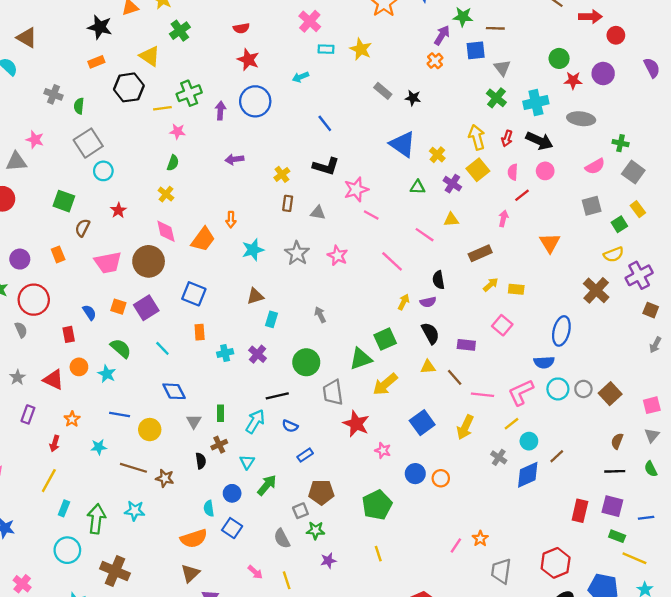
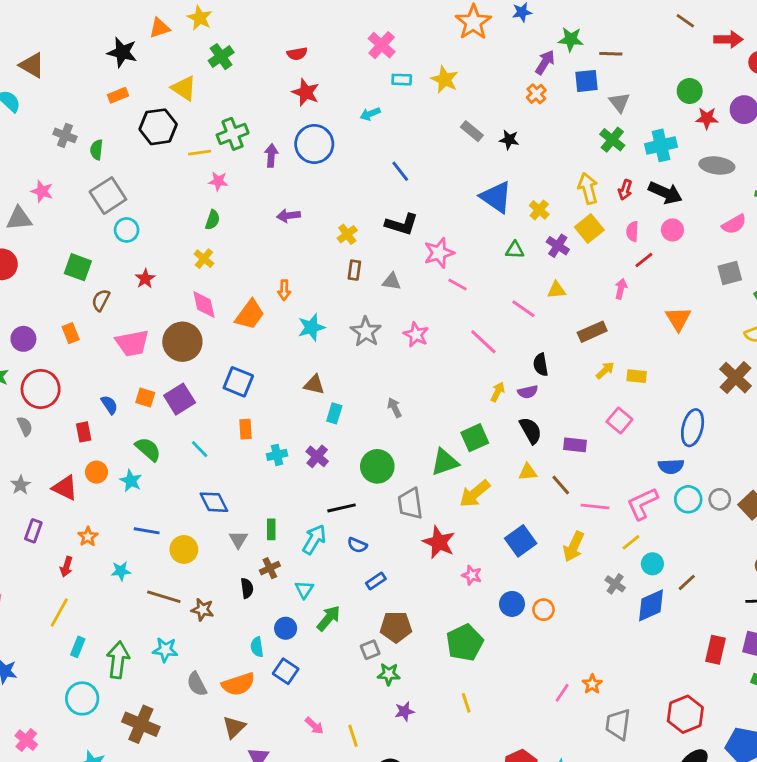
brown triangle: (255, 296) -> (314, 385), turned 30
gray semicircle: (282, 539) -> (197, 684), moved

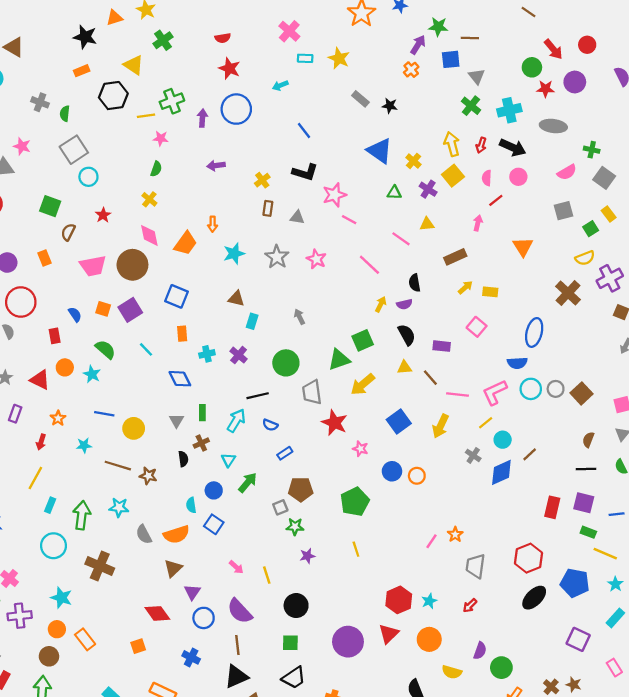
red arrow: (728, 39) -> (553, 49), moved, turned 50
blue diamond: (214, 502) -> (180, 379), moved

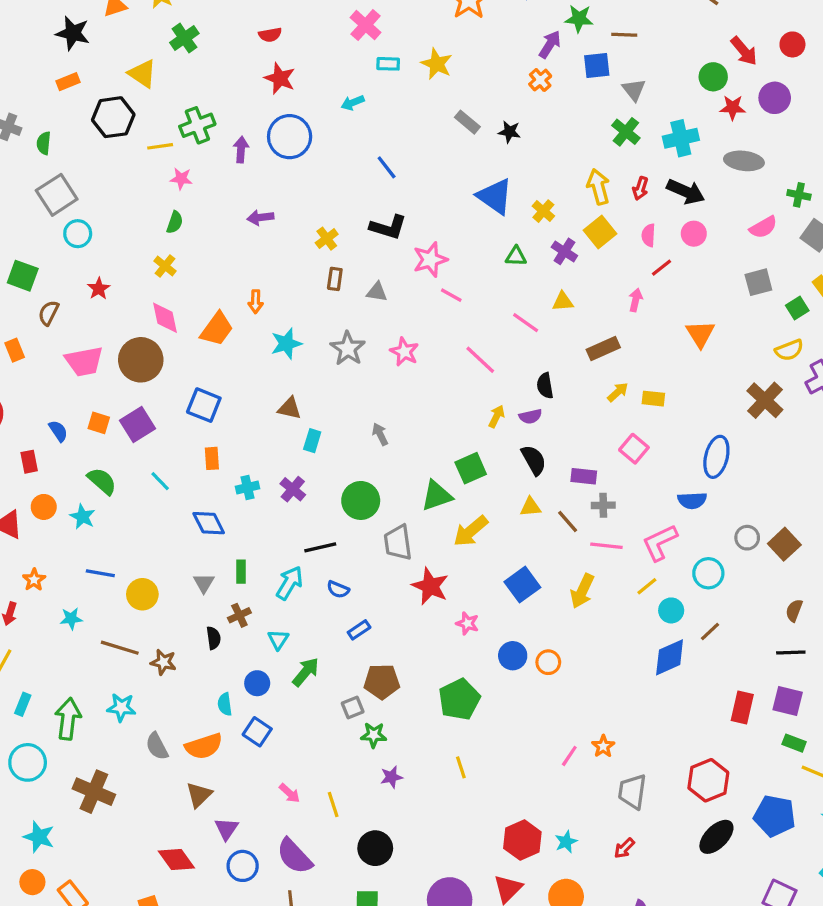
cyan circle: (531, 389) -> (708, 573), moved
gray cross: (473, 455) -> (603, 505), moved, turned -35

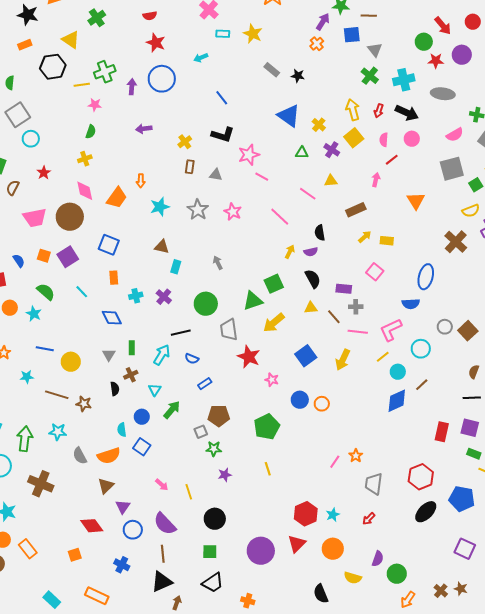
yellow cross: (165, 266) -> (85, 159), turned 32
gray square: (758, 282) -> (452, 169), size x1.4

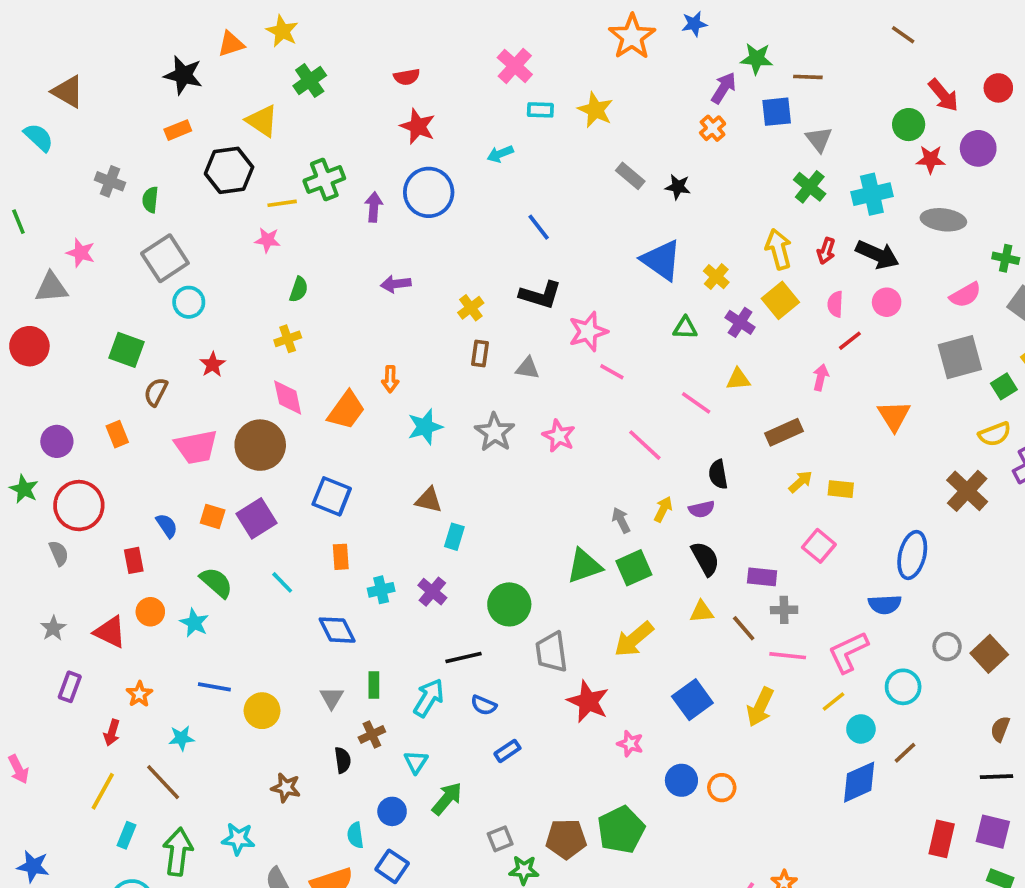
pink star: (95, 105) -> (268, 240), moved
gray arrow: (218, 263) -> (621, 520), moved
green triangle: (253, 301) -> (584, 566), moved
brown line: (57, 395) -> (163, 782), moved, turned 30
brown pentagon: (219, 416) -> (566, 839), moved

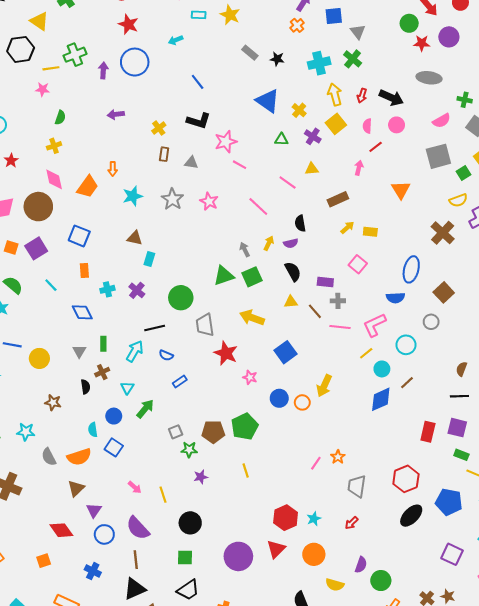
cyan cross: (872, 194) -> (319, 63), moved
yellow arrow: (634, 639) -> (252, 318), turned 60
brown square: (989, 654) -> (444, 292), moved
yellow arrow: (760, 707) -> (324, 386), moved

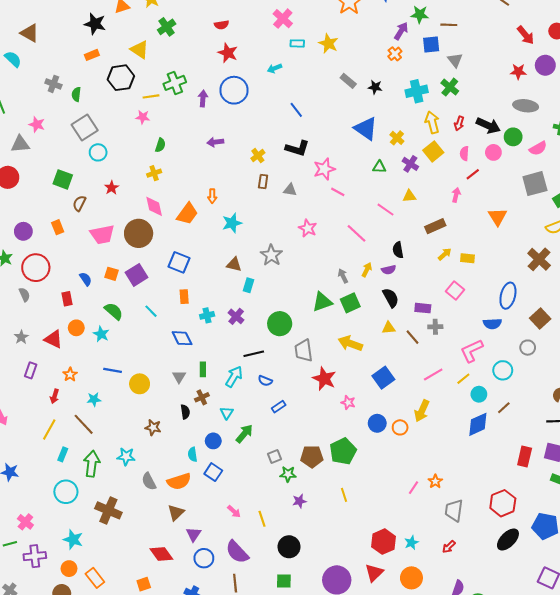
green circle: (409, 23) -> (513, 137), moved
gray star: (172, 199) -> (271, 255), moved
pink line: (340, 327) -> (433, 375), moved, turned -36

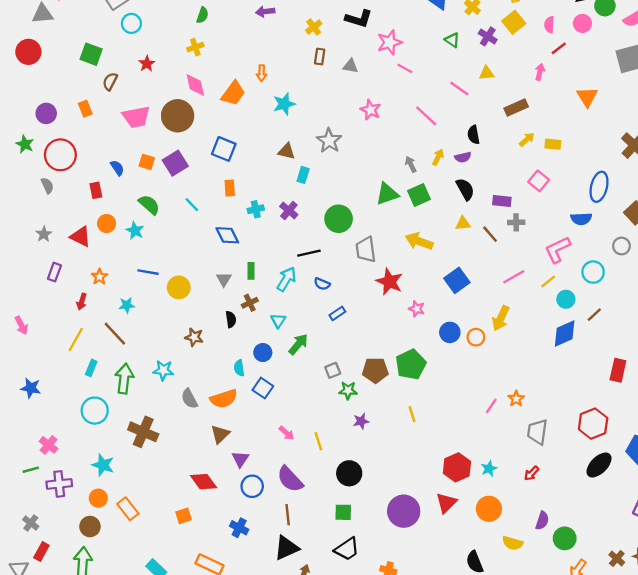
green triangle: (379, 167) -> (452, 40), turned 32

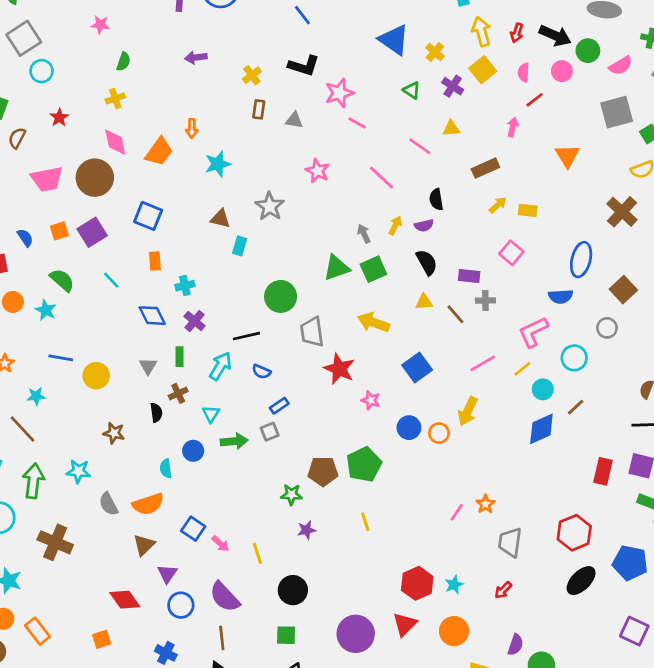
orange square: (147, 162) -> (59, 231), turned -35
purple cross: (289, 210) -> (195, 321), moved
green arrow: (298, 344) -> (234, 441), turned 45
gray square: (333, 370) -> (270, 432), moved
blue square: (263, 388) -> (193, 529), moved

